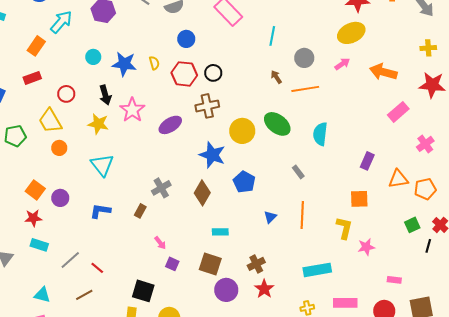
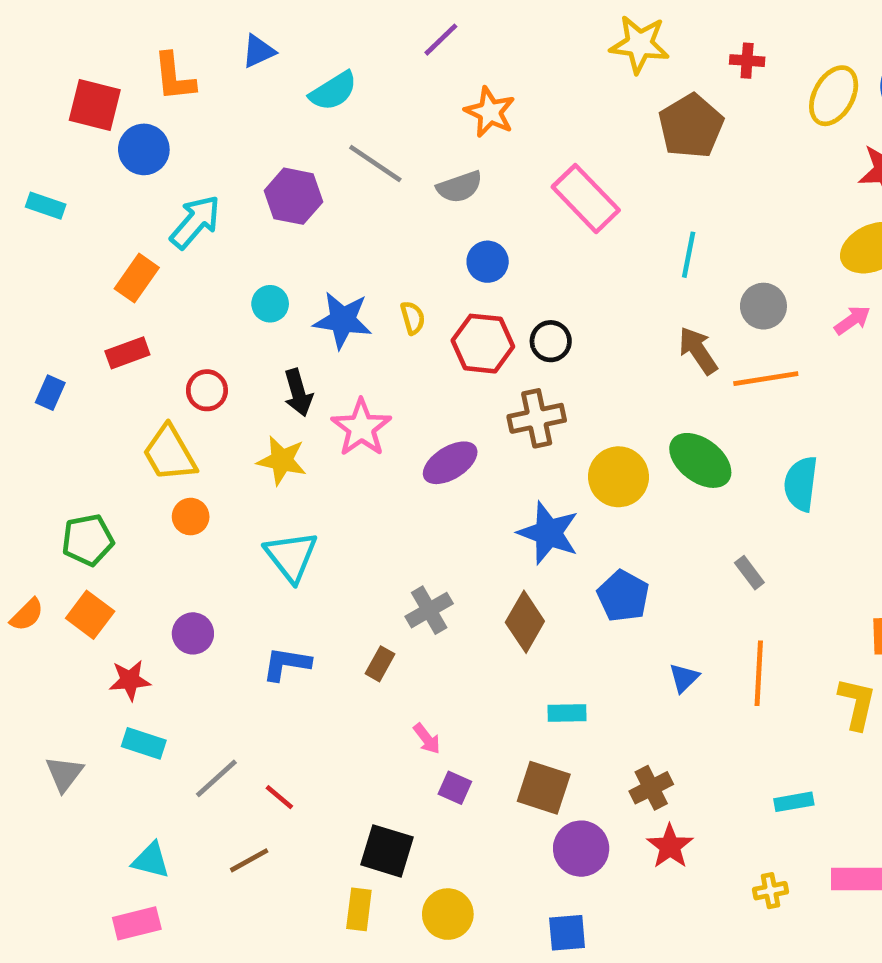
brown arrow: (276, 77) -> (698, 351), size x1.5
green pentagon: (15, 136) -> (88, 540), moved
orange square: (35, 190) -> (90, 615), moved
cyan rectangle: (317, 270) -> (794, 802), size x0.6

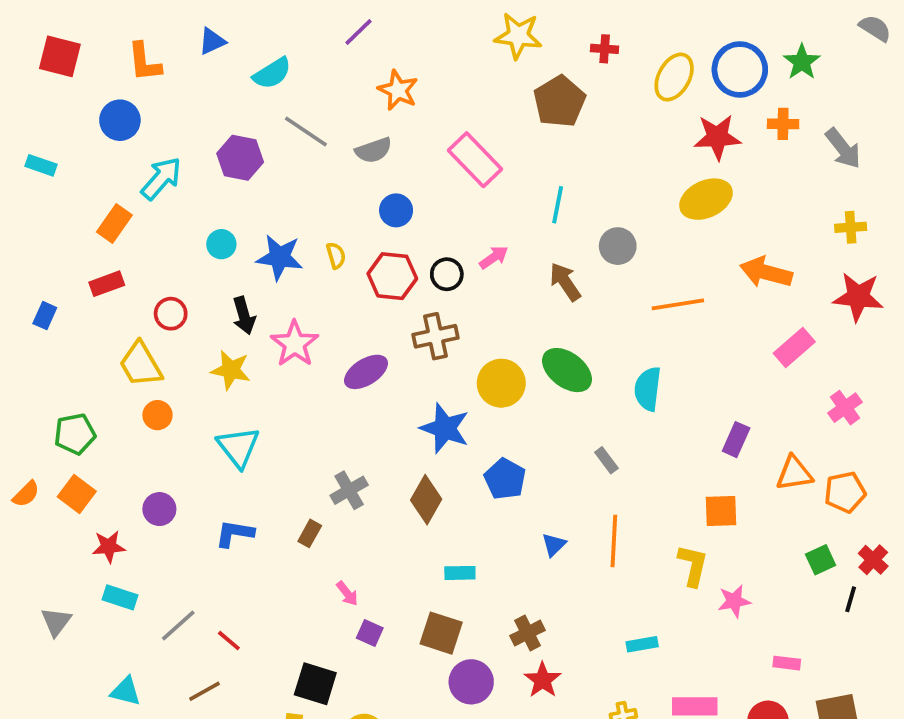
red square: (95, 105) -> (60, 56), moved
pink arrow: (852, 320) -> (494, 257), moved
orange line: (766, 379) -> (678, 304), moved

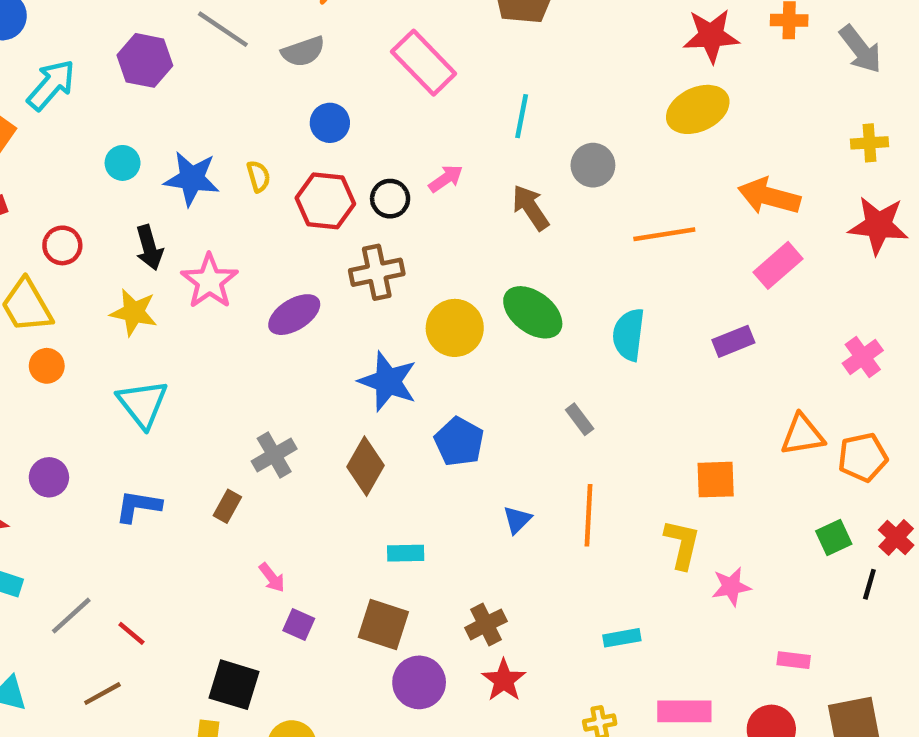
pink rectangle: (794, 347) -> (778, 265), moved
purple rectangle: (736, 440) -> (733, 341), moved, turned 44

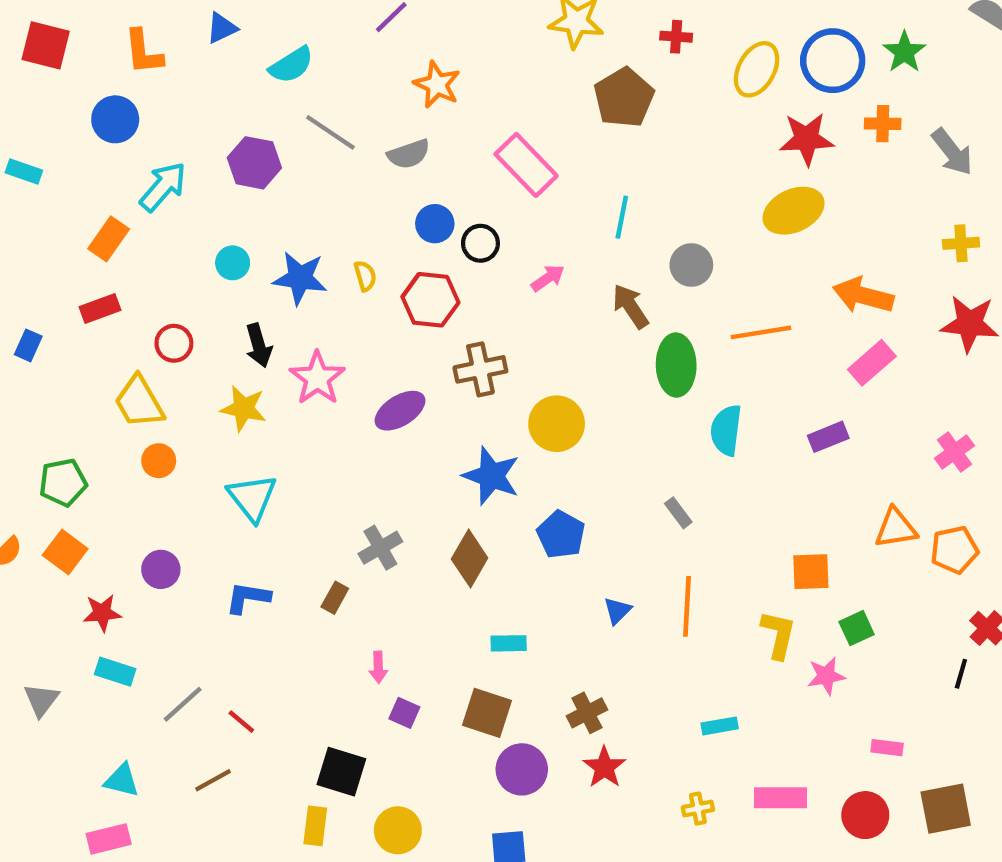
black circle: (390, 199) -> (480, 243), moved
green ellipse: (533, 312) -> (676, 365), moved, turned 52
green square: (834, 537) -> (857, 628), moved
pink arrow: (272, 578) -> (378, 667), turned 36

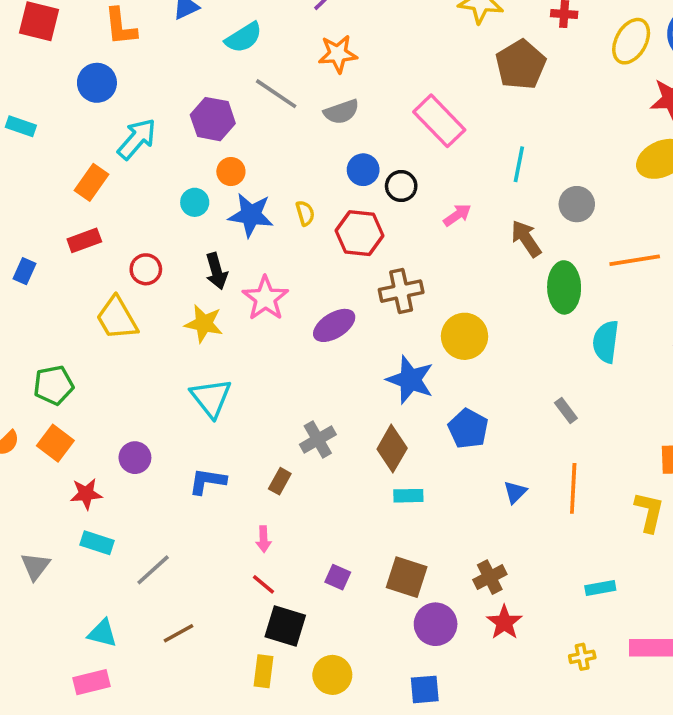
orange star: (437, 85) -> (338, 54), moved, turned -30
orange circle: (159, 461) -> (231, 172), moved
cyan rectangle: (509, 643) -> (408, 496), moved
pink arrow: (378, 667) -> (264, 539), moved
red line: (241, 722) -> (264, 584), moved

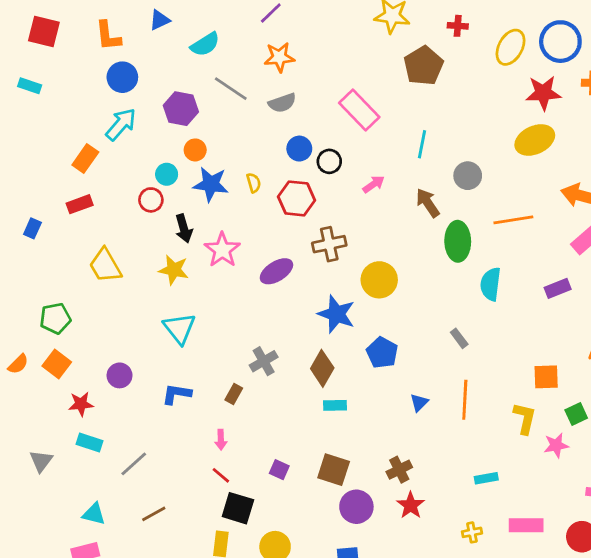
blue circle: (97, 83) -> (122, 77), moved
cyan rectangle: (21, 126) -> (30, 86), moved
red circle: (146, 269) -> (151, 200), moved

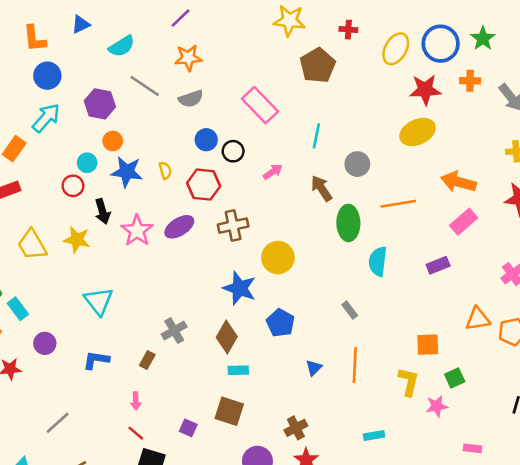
yellow star: (174, 270) -> (77, 240), moved
purple ellipse: (276, 271) -> (179, 227), moved
cyan rectangle: (90, 443) -> (18, 309), moved, turned 35
brown square: (334, 470) -> (229, 411), moved

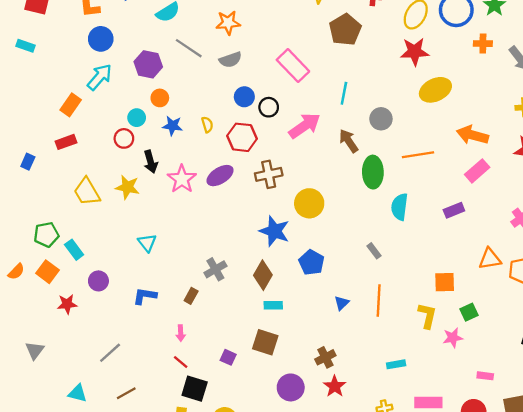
red star: (425, 90) -> (415, 52), moved
blue star: (127, 172) -> (173, 126), size x0.7
pink arrow: (273, 172) -> (305, 126), size x1.8
cyan triangle: (99, 301) -> (147, 243), size x0.7

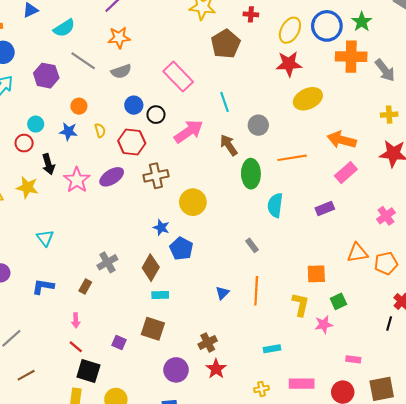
orange cross: (483, 44) -> (351, 57), size x1.8
cyan line: (344, 93) -> (225, 102), turned -30
orange circle: (160, 98) -> (79, 106), moved
blue star: (274, 231) -> (161, 227), size x0.6
blue pentagon: (312, 262) -> (181, 249), moved

